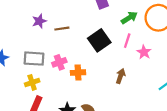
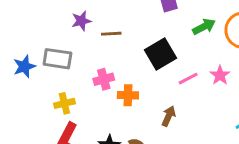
pink line: (127, 41) -> (188, 79), moved, turned 40
gray rectangle: (34, 59) -> (57, 59), moved
brown arrow: (121, 76) -> (169, 116), moved

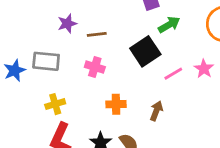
green arrow: (204, 27) -> (169, 25), moved
pink cross: (104, 79) -> (95, 67), moved, turned 36
orange cross: (128, 95) -> (116, 104), moved

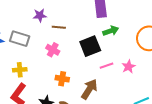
brown arrow: (156, 111) -> (89, 89), size x1.5

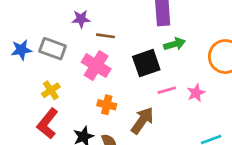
pink cross: (53, 50) -> (96, 66), size x1.5
yellow cross: (20, 70) -> (51, 90), turned -32

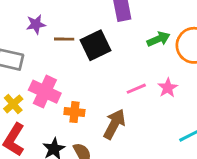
green arrow: (175, 44) -> (158, 39), moved
black square: (146, 63) -> (96, 45), moved
pink cross: (96, 66) -> (45, 92), moved

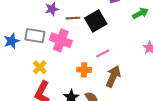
pink line: (136, 89) -> (103, 53), moved
pink cross: (45, 92) -> (61, 40), moved

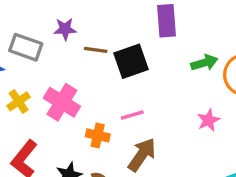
gray rectangle: (35, 36) -> (26, 47), moved
pink cross: (61, 40) -> (62, 102), moved
yellow cross: (40, 67) -> (19, 101), moved

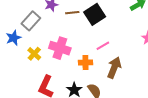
gray rectangle: (26, 47) -> (31, 21), turned -54

